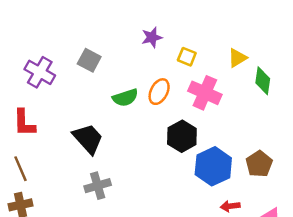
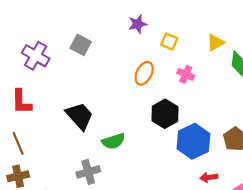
pink cross: (205, 93) -> (186, 74), size x0.6
green semicircle: (125, 98) -> (113, 141), moved
gray cross: (98, 186) -> (88, 172), moved

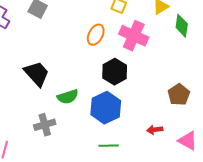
pink cross: (186, 74) -> (134, 36), size x1.8
blue hexagon: (193, 141) -> (106, 108), moved

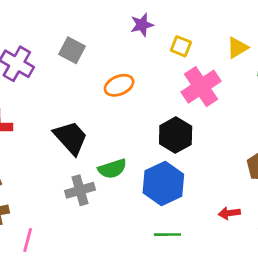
orange ellipse: (96, 35) -> (119, 85), moved, turned 40
pink cross: (134, 36) -> (201, 87), turned 32
gray cross: (45, 125) -> (80, 190), moved

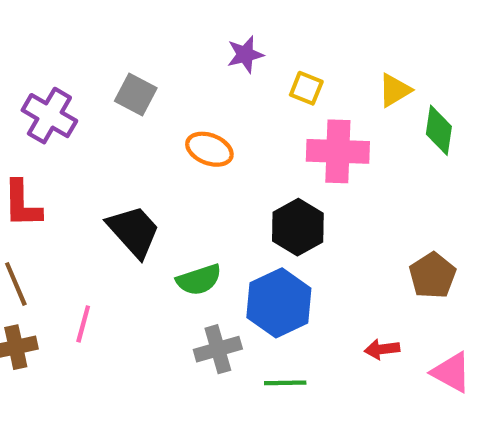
orange ellipse: (119, 85) -> (209, 149), turned 44
pink cross: (201, 87) -> (338, 151), turned 36
gray cross: (80, 190) -> (218, 349), moved
pink line: (28, 240) -> (83, 324), moved

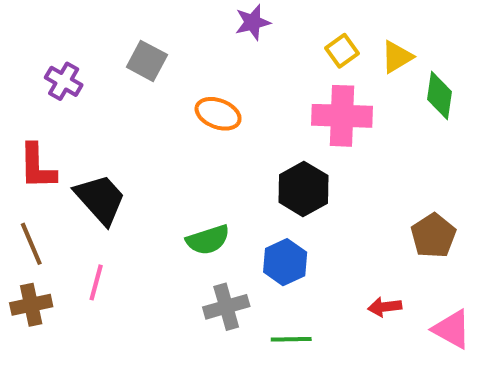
yellow square: (306, 88) -> (342, 51), moved, turned 32
purple cross: (49, 116) -> (64, 81), size x0.7
black trapezoid: (134, 231) -> (100, 199), moved
blue hexagon: (279, 303) -> (285, 262), size x0.7

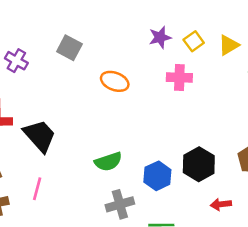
purple star: (253, 22) -> (160, 37), moved
pink cross: (342, 116) -> (179, 77), moved, size x0.7
black hexagon: (303, 189) -> (199, 164), moved

